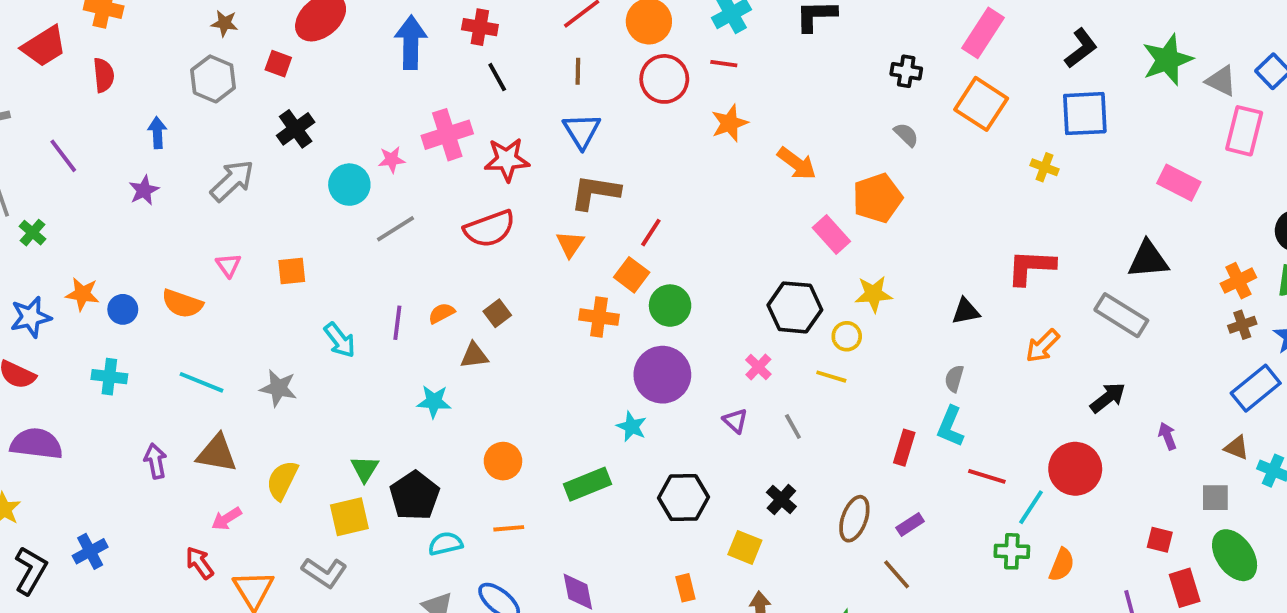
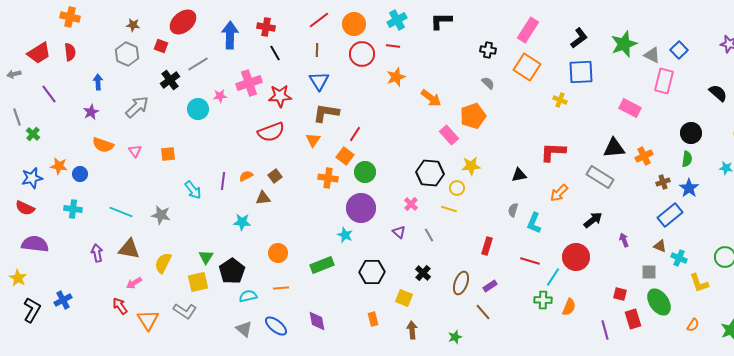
red trapezoid: (44, 46) -> (39, 53), moved
gray line: (395, 229) -> (198, 64), moved
orange cross: (1238, 281) -> (644, 156), moved
orange semicircle: (182, 304) -> (103, 145), moved
cyan L-shape: (950, 427) -> (534, 223), moved

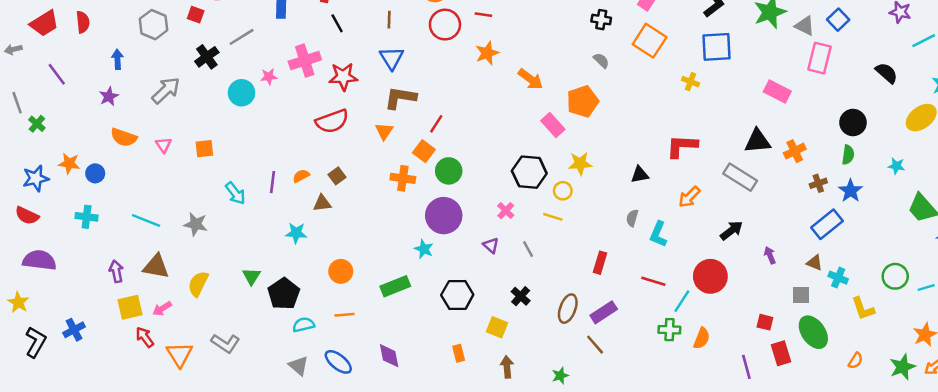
yellow square: (198, 282) -> (130, 307), moved
purple rectangle: (490, 286) -> (604, 312), size x1.5

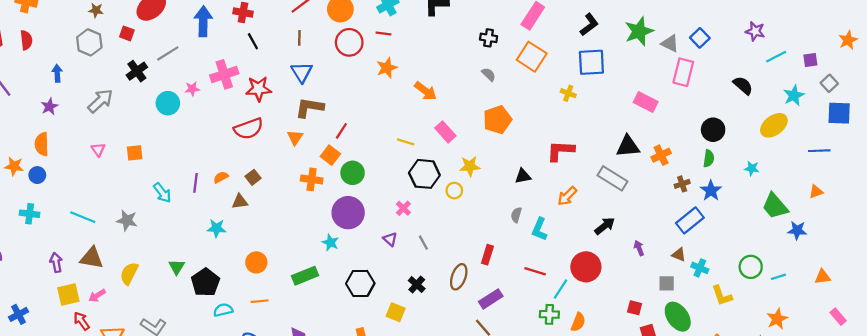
orange pentagon: (583, 101) -> (497, 120), moved
orange semicircle: (124, 137) -> (42, 144), moved, turned 70
yellow line: (553, 217) -> (406, 142), moved
brown ellipse: (568, 309) -> (459, 277), moved

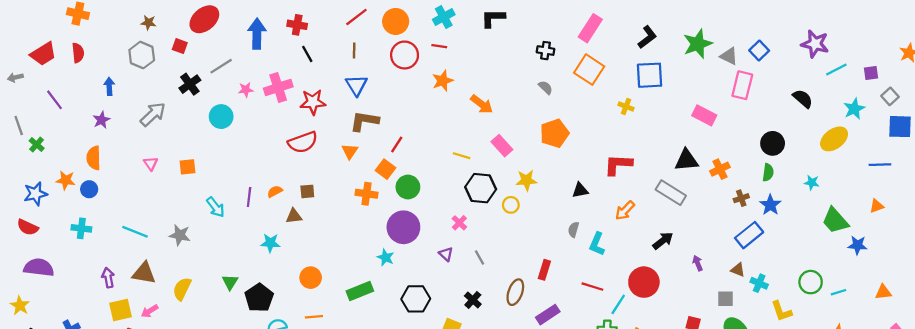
purple star: (755, 31) -> (815, 44), size x1.4
pink star: (192, 89) -> (246, 90), moved
brown square: (253, 177) -> (307, 191), turned 32

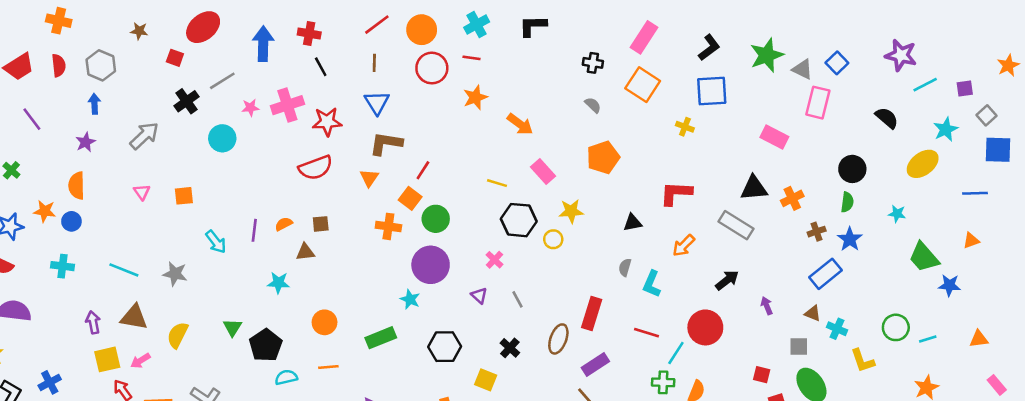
gray hexagon: (142, 55) -> (101, 65), moved
red rectangle: (544, 270) -> (592, 313), size x1.4

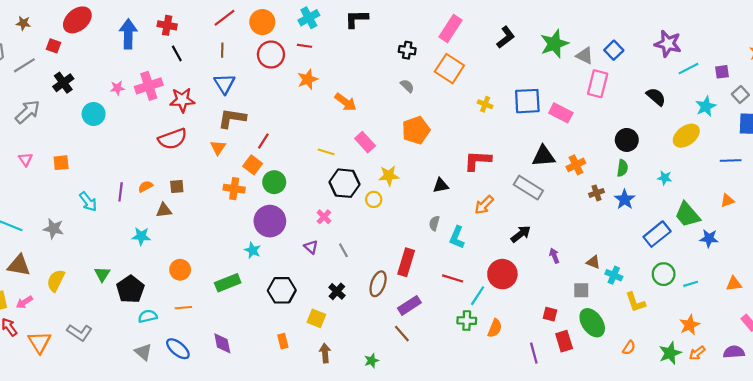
gray line: (222, 81) -> (24, 65), moved
blue square: (712, 91) -> (527, 101), moved
blue rectangle: (825, 274) -> (657, 234), moved

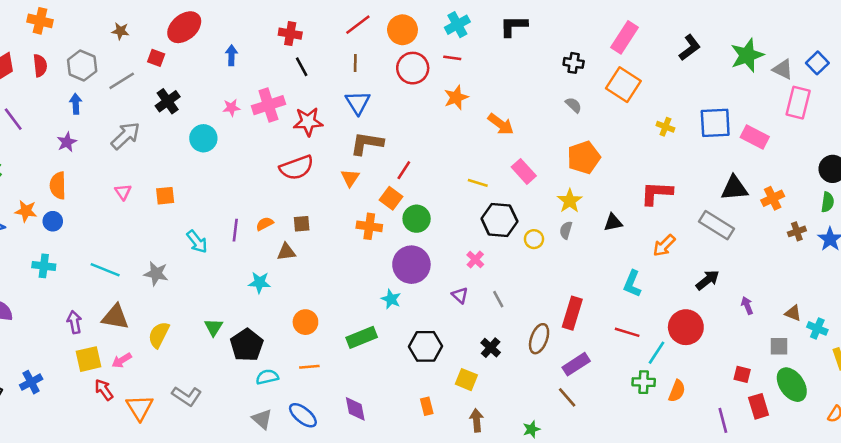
blue arrow: (128, 34) -> (231, 55), moved, size x0.6
yellow star: (389, 176) -> (570, 201), moved, turned -30
gray semicircle: (434, 223) -> (566, 230), moved

